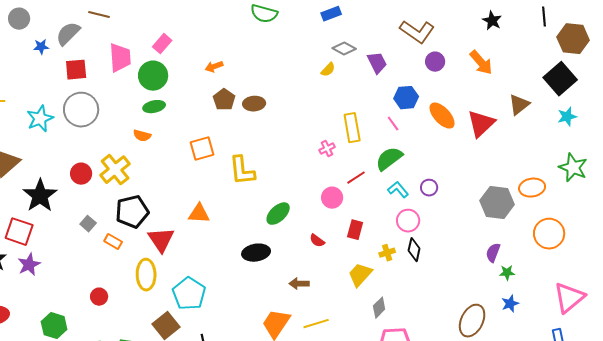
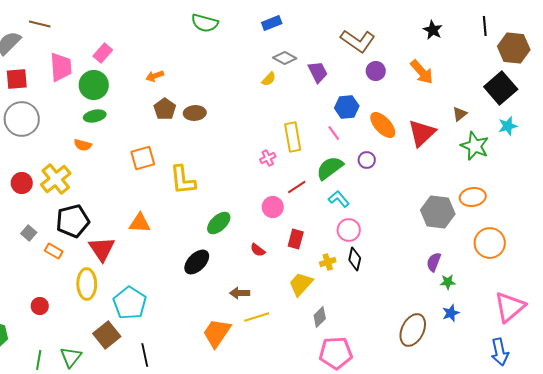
brown triangle: (519, 105) -> (460, 114), size x0.7
green star: (573, 168) -> (475, 146), moved
purple circle: (429, 188) -> (367, 160), moved
black ellipse: (256, 253) -> (197, 262), turned -36
yellow line: (316, 324) -> (257, 317), moved

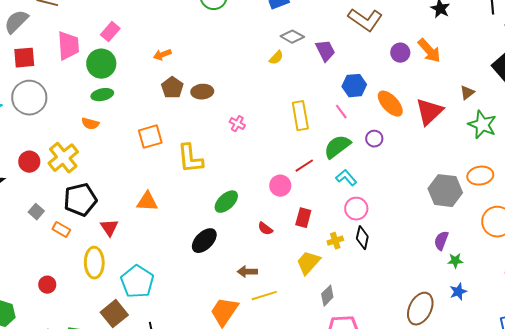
purple circle: (376, 71) -> (400, 53), moved
pink cross: (268, 158) -> (237, 124), moved, turned -35
red triangle: (102, 249) -> (109, 228), size x0.7

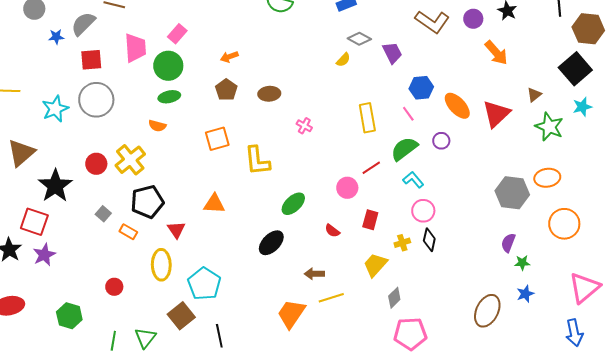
purple circle: (400, 53) -> (473, 19), moved
brown pentagon: (172, 88) -> (226, 90), moved

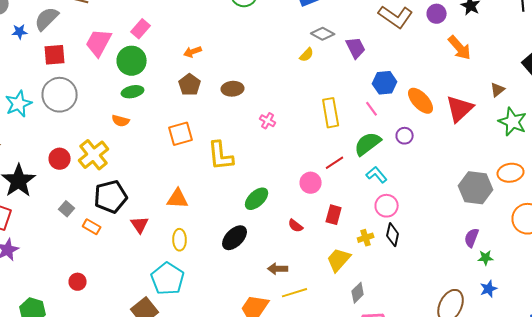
pink trapezoid: (135, 48) -> (99, 43), turned -148
yellow ellipse: (161, 265) -> (180, 240), moved, size x0.7

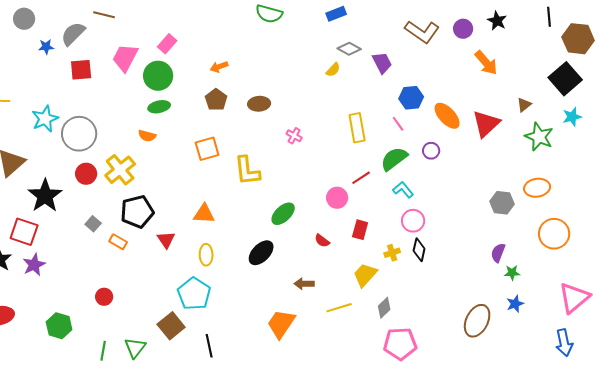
gray circle: (60, 95) -> (79, 134), moved
gray hexagon: (476, 188) -> (502, 203), size x0.7
yellow line: (295, 293) -> (339, 308), moved

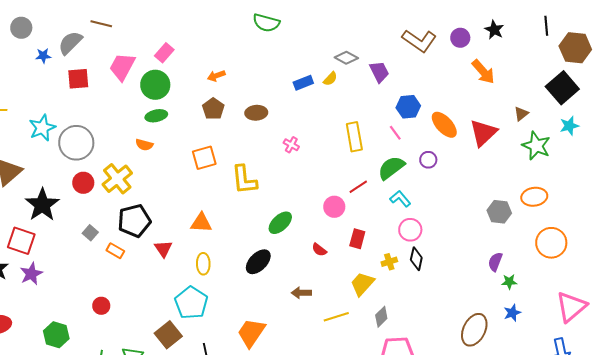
blue rectangle: (336, 14) -> (303, 83), moved
orange trapezoid: (281, 324) -> (251, 333), moved

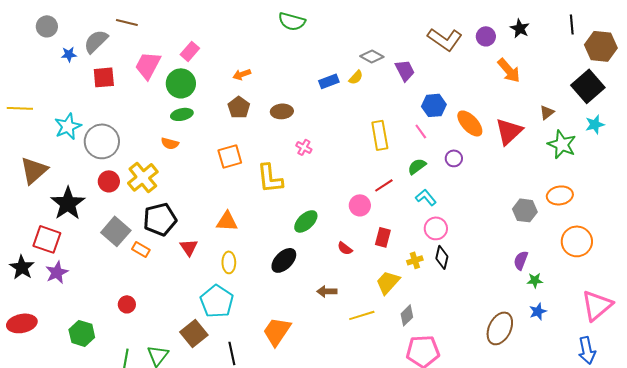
pink cross: (291, 145) -> (304, 147), moved
green semicircle: (391, 168) -> (417, 166), size x0.7
gray square: (90, 233) -> (116, 231), size x1.8

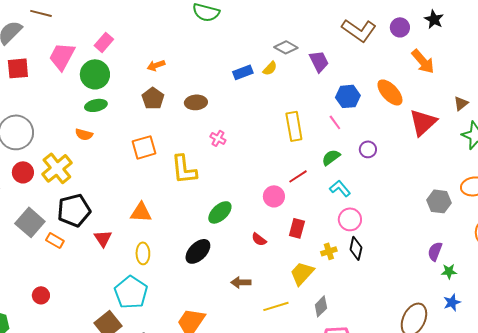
orange ellipse: (470, 123) -> (390, 92), moved

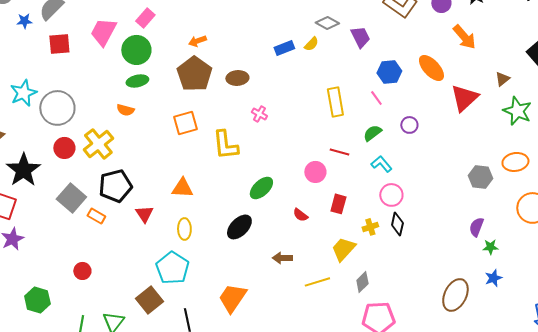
brown pentagon: (153, 98) -> (194, 74), size x1.6
red line: (298, 176) -> (339, 152), turned 48

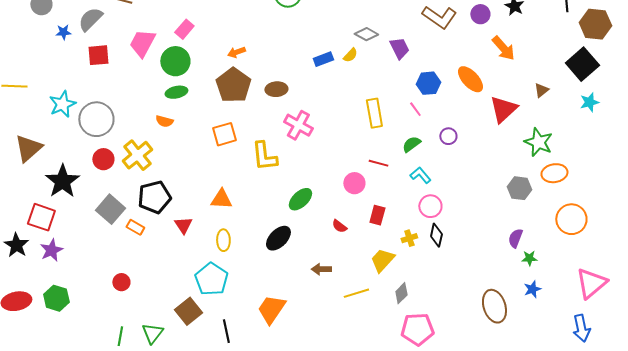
green star: (517, 111) -> (538, 142), moved
pink cross: (259, 114) -> (298, 125), size x1.8
brown ellipse: (455, 295) -> (494, 306), turned -44
green hexagon: (37, 300) -> (56, 298), moved

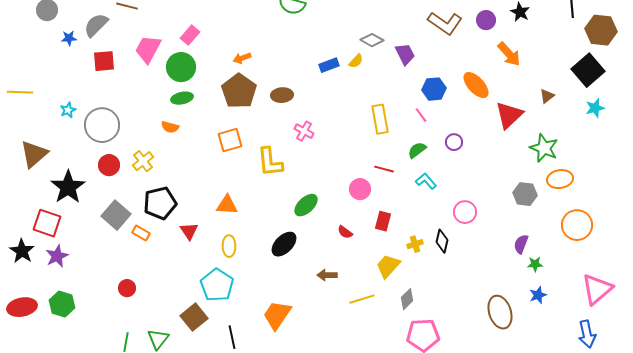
cyan star: (62, 104) -> (68, 110), size x0.6
pink cross: (298, 125) -> (304, 131), size x0.7
yellow cross: (137, 155) -> (143, 161), size x0.7
pink circle: (430, 206) -> (465, 212), moved

